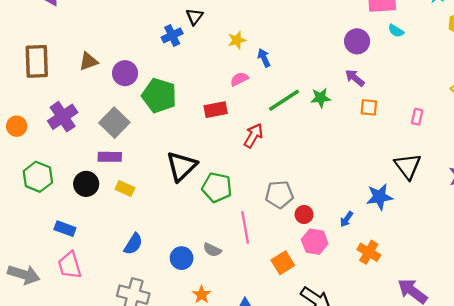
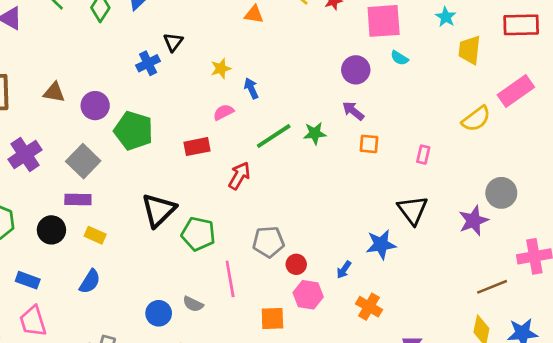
brown triangle: (89, 61) -> (54, 92), turned 30
blue semicircle: (133, 244) -> (90, 282), moved
orange square: (283, 263) -> (272, 319), turned 30

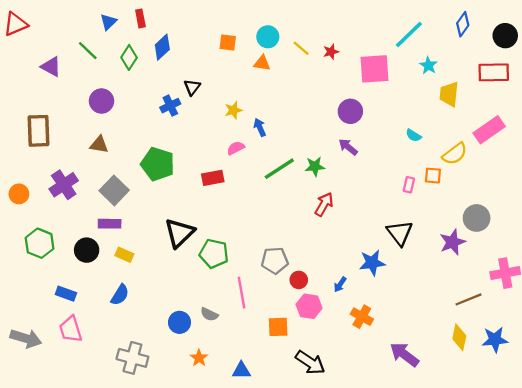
cyan semicircle: (399, 58) -> (413, 135), moved
brown triangle: (54, 92) -> (99, 145), moved
purple circle: (95, 106) -> (102, 101), moved
orange square: (369, 144) -> (433, 176), moved
red arrow: (239, 176) -> (324, 204), moved

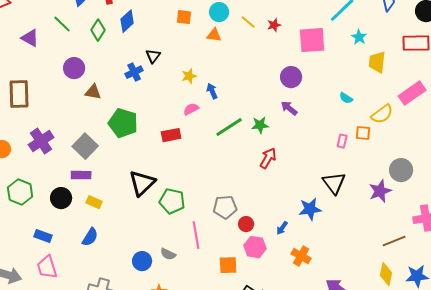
brown triangle: (99, 145) -> (93, 92), moved

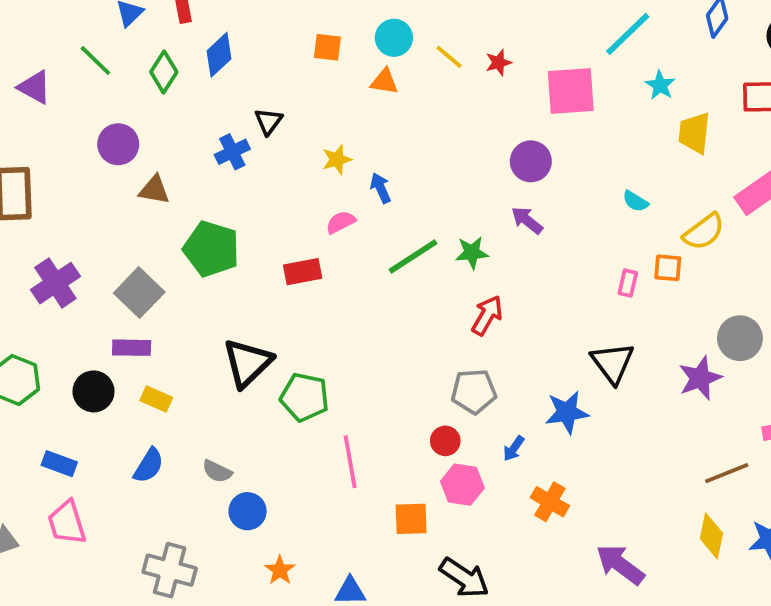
gray pentagon: (225, 207) -> (474, 391), moved
gray semicircle: (168, 254) -> (217, 471), moved

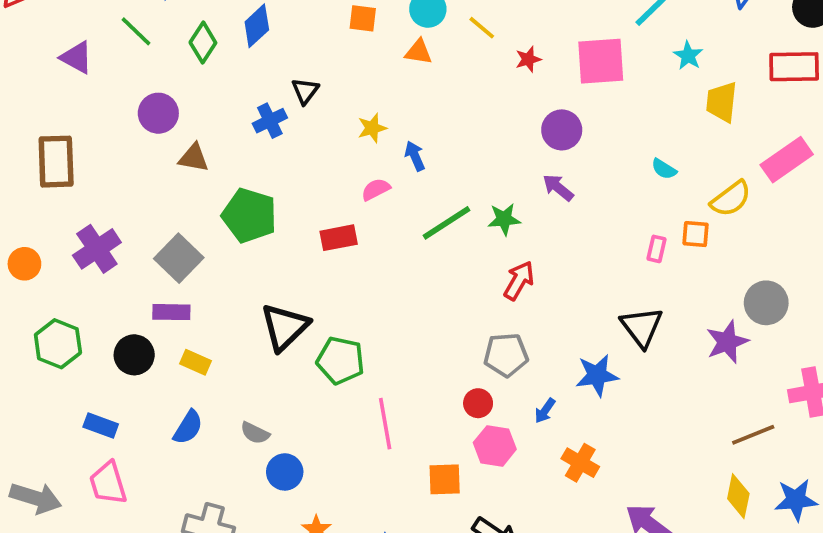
red star: (499, 62) -> (528, 59), moved

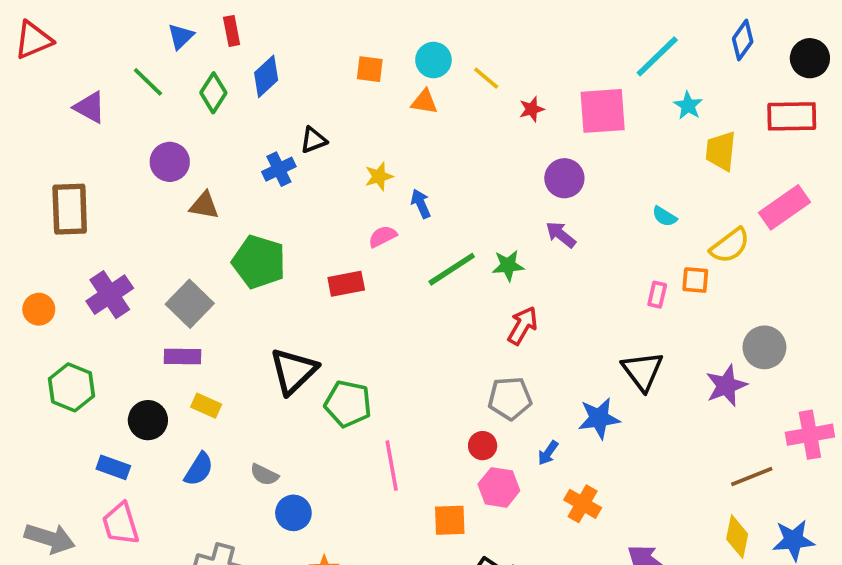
black triangle: (305, 91) -> (313, 140), turned 32
black circle: (134, 355) -> (148, 420), moved

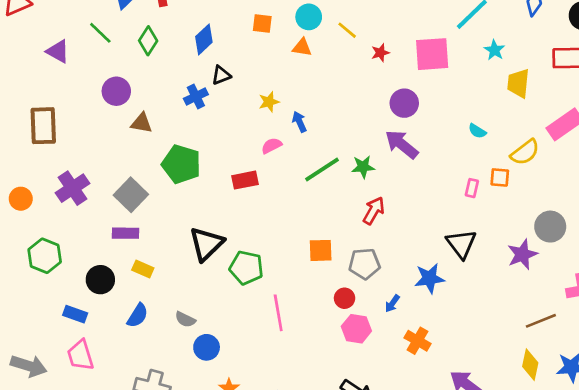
blue diamond: (266, 76) -> (204, 39), moved
purple arrow: (561, 235) -> (402, 144), size x1.5
orange square: (450, 520) -> (321, 250), moved

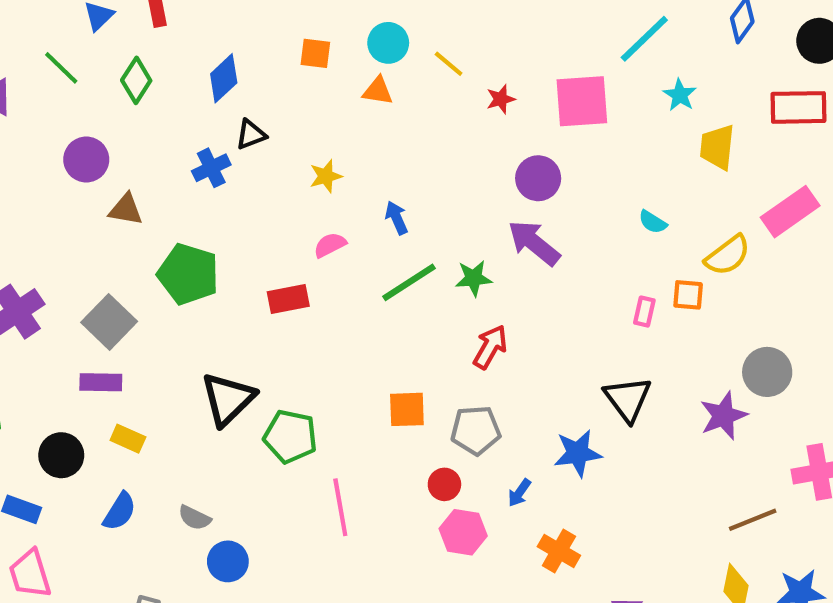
blue arrow: (299, 122) -> (397, 218), moved

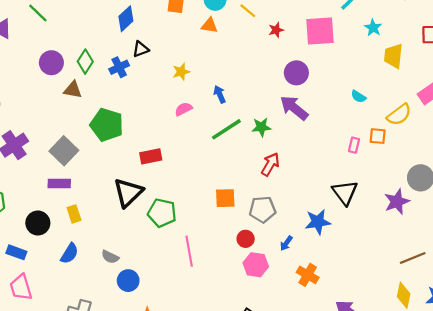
green diamond: (136, 80) -> (85, 62), moved
red rectangle: (288, 299) -> (151, 156), moved
yellow rectangle: (128, 439) -> (74, 214), turned 48

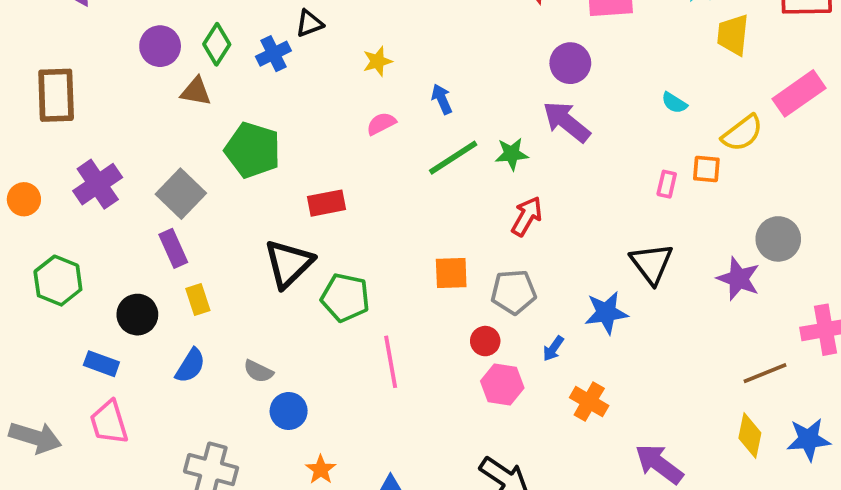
purple rectangle: (59, 183) -> (173, 248), turned 65
purple star: (397, 202) -> (739, 279), turned -30

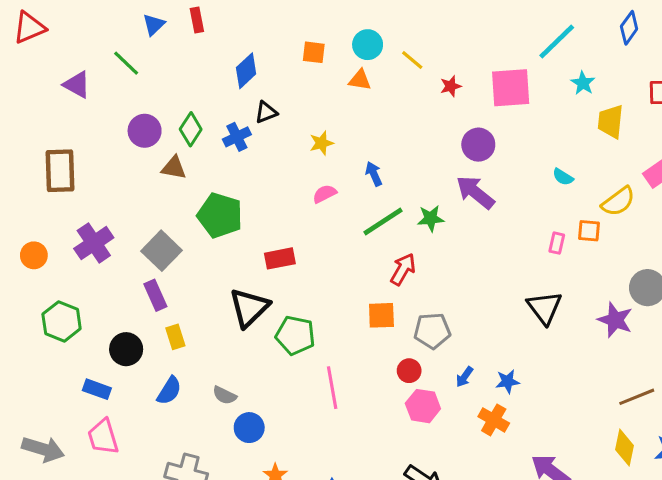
red arrow: (527, 216) -> (403, 269), moved
blue star: (606, 313) -> (508, 381), moved, size x0.7

